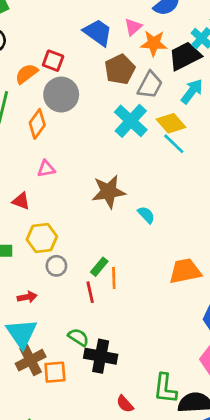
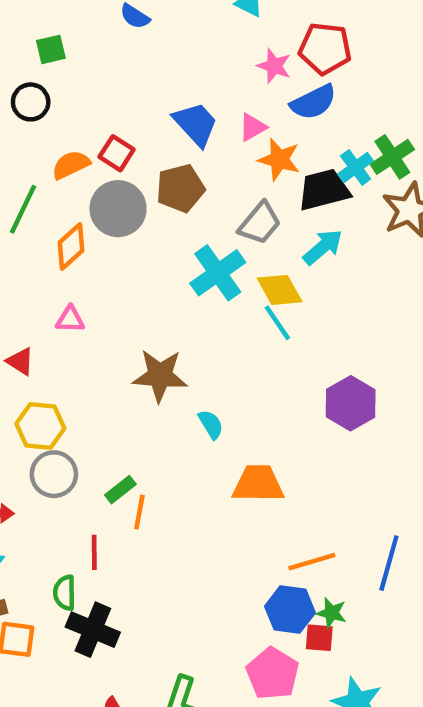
brown pentagon: (120, 69) -> (180, 188), moved
gray circle: (56, 266) -> (54, 474), size x1.4
orange trapezoid: (185, 271) -> (258, 484), moved
red line: (90, 292) -> (94, 552), moved
green semicircle: (78, 337) -> (65, 593), turned -135

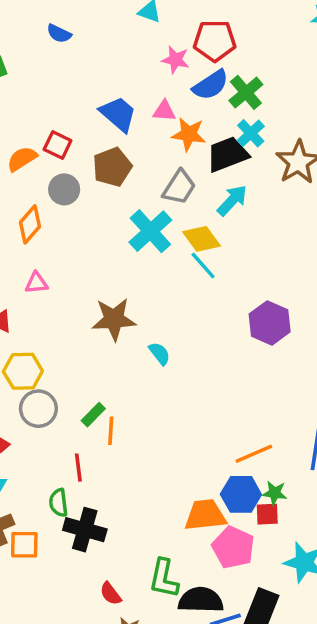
pink triangle: (253, 127) -> (164, 111), turned 40
green cross: (392, 157) -> (246, 92), moved
gray circle: (118, 209) -> (64, 189), size x0.7
orange trapezoid: (258, 484) -> (205, 515), moved

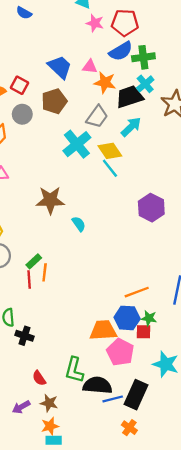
pink star: (175, 60) -> (95, 23), moved
green cross: (246, 92) -> (143, 57), turned 30
red line: (78, 468) -> (29, 280), moved
black cross: (85, 530) -> (24, 336), size x0.7

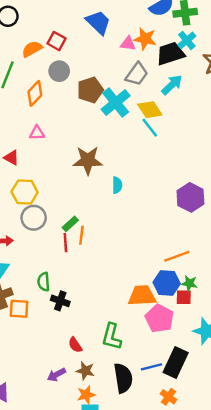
pink triangle: (90, 67) -> (128, 44), moved
brown pentagon: (54, 101) -> (90, 90), moved
purple hexagon: (151, 208) -> (190, 197), moved
cyan semicircle: (79, 224) -> (117, 185), turned 35
black semicircle: (97, 385) -> (123, 378), moved, turned 76

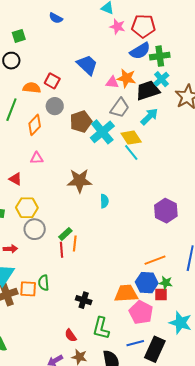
orange semicircle: (32, 49) -> (32, 88), turned 36
black cross: (60, 301) -> (84, 300), moved
orange square: (19, 309) -> (28, 289), moved
blue line: (151, 367) -> (135, 343), moved

